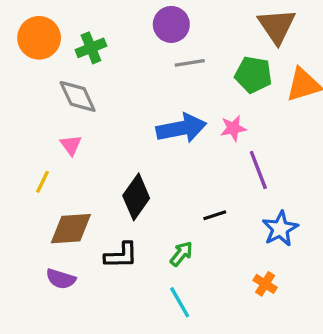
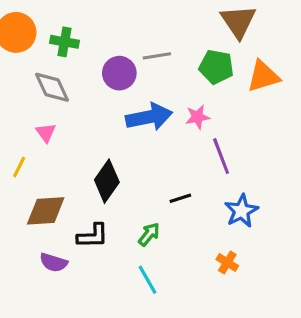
purple circle: (171, 24) -> (119, 73), moved
green cross: (91, 48) -> (65, 42), turned 32
purple semicircle: (61, 279) -> (54, 263), moved

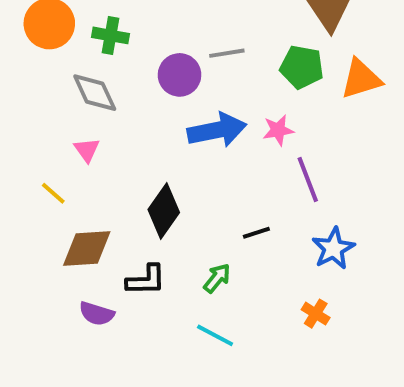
yellow line: (19, 167) -> (53, 193), turned -75
cyan line: (147, 280) -> (215, 335), turned -32

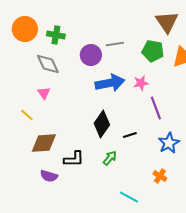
black diamond: (164, 211) -> (102, 124), moved
cyan line: (215, 335) -> (129, 197), moved

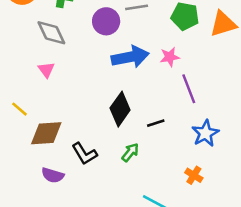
yellow line: (27, 115) -> (20, 109), moved
black L-shape: (74, 159) -> (84, 154), turned 60

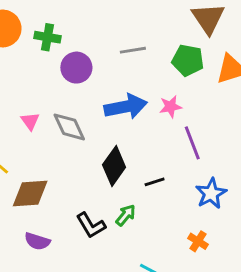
purple circle: (106, 21) -> (76, 68), moved
gray diamond: (51, 33) -> (69, 127), moved
black L-shape: (84, 154) -> (91, 225), moved

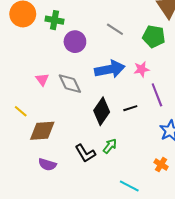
gray line: (133, 50) -> (115, 29), turned 42
black line: (155, 182) -> (130, 108), moved

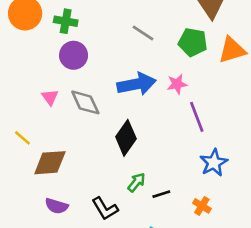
purple circle: (75, 42) -> (74, 55), moved
black line: (130, 108) -> (161, 194), moved
black L-shape: (85, 153) -> (105, 209), moved

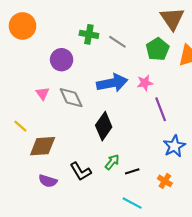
green cross: (66, 21) -> (89, 34), moved
green pentagon: (193, 42) -> (157, 49), turned 30
black L-shape: (105, 209) -> (81, 171), moved

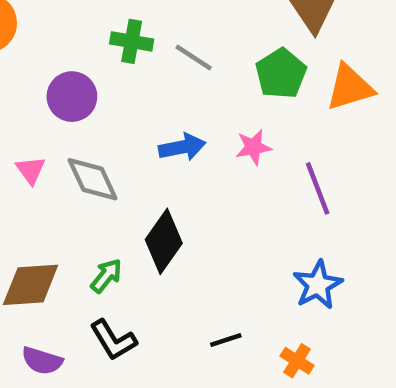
blue arrow: (112, 83) -> (182, 147), size x0.7
purple line: (161, 109) -> (318, 188), moved
green arrow: (112, 162) -> (106, 276), moved

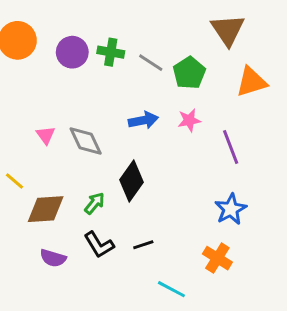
green pentagon: (281, 74) -> (189, 73), moved
purple circle: (72, 97) -> (72, 52), moved
black line: (226, 340) -> (143, 245), moved
orange cross: (297, 361) -> (217, 258), size x1.4

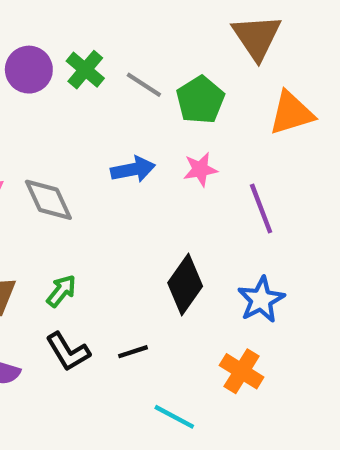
green cross: (111, 52) -> (85, 70), turned 30
black diamond: (131, 181) -> (185, 284), moved

